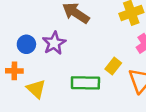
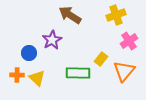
blue circle: (26, 44) -> (29, 53), moved
orange cross: (14, 71) -> (17, 75), moved

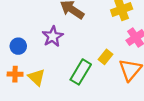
blue circle: (29, 53) -> (18, 46), moved
green rectangle: (78, 73) -> (81, 72), turned -60

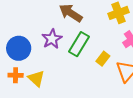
blue circle: (18, 46) -> (19, 48), size x1.5
green rectangle: (81, 72) -> (79, 44), moved

